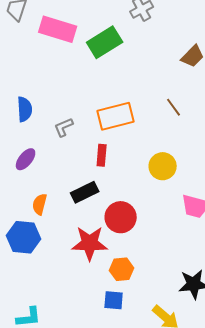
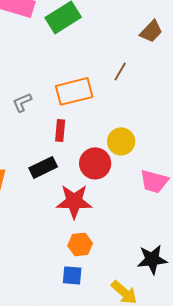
brown line: (174, 107) -> (120, 71), moved, turned 66
red circle: (121, 217) -> (95, 163), moved
red star: (90, 243) -> (74, 201), moved

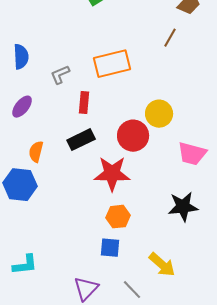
brown line: (120, 71) -> (170, 38), moved
red rectangle: (60, 130) -> (84, 103), moved
black star: (152, 259) -> (183, 207), moved

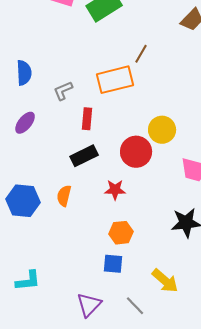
brown line: (170, 38) -> (141, 54), moved
orange semicircle: (36, 152) -> (64, 196), moved
red star: (112, 174) -> (115, 190), size x0.6

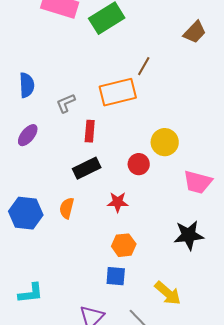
red circle: (136, 152) -> (139, 164), size x0.7

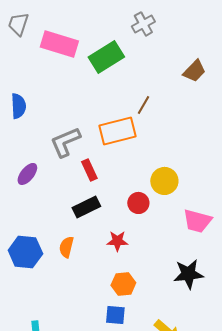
blue semicircle: (27, 85) -> (18, 106), moved
gray L-shape: (66, 103) -> (65, 142), size x1.6
red rectangle: (90, 131) -> (89, 170), turned -30

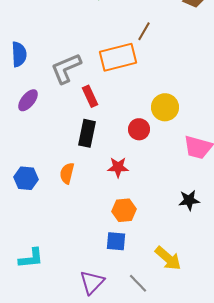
blue semicircle: (18, 106) -> (19, 54), moved
black rectangle: (86, 207) -> (87, 133), turned -52
blue hexagon: (25, 252) -> (26, 178), size x0.7
black star: (188, 274) -> (189, 200), size x0.7

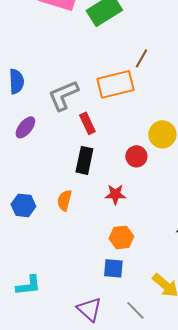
purple triangle: (92, 282) -> (89, 309), turned -32

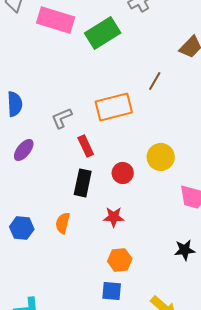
brown line: (141, 58) -> (155, 81), moved
gray L-shape: (63, 95) -> (62, 118), size x0.7
red circle: (136, 156) -> (123, 173), moved

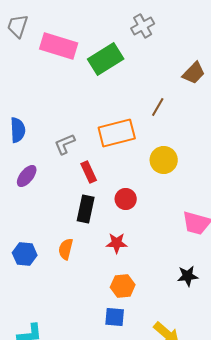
yellow circle: (161, 157) -> (164, 160), moved

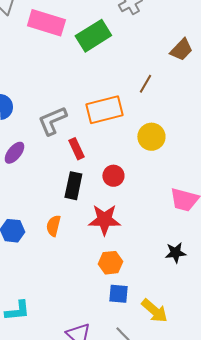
gray L-shape: (65, 144) -> (52, 121), size x1.4
red star: (117, 243) -> (104, 220), size x1.5
blue square: (115, 317) -> (118, 294), moved

